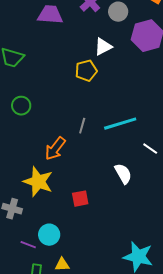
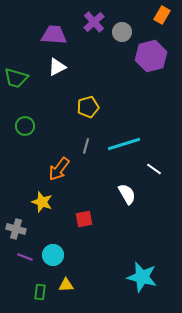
white triangle: (103, 47) -> (57, 67), moved
yellow pentagon: (86, 71) -> (88, 107), moved
yellow star: (38, 182) -> (42, 202), size x0.7
purple line: (28, 245) -> (25, 257), moved

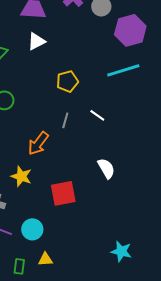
cyan line: (124, 144) -> (123, 70), moved
white line: (154, 169) -> (97, 115), moved
red square: (84, 219) -> (63, 193), size x1.5
cyan star: (142, 277) -> (121, 251), size x0.7

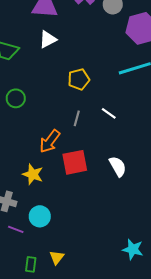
red square: (63, 193) -> (75, 162), moved
cyan circle: (32, 229) -> (40, 216), moved
yellow triangle: (45, 259) -> (57, 257), turned -49

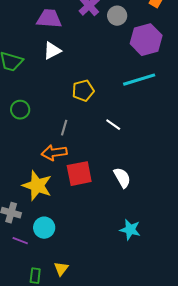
gray line: (77, 118) -> (64, 128), moved
orange arrow: (50, 141) -> (54, 153), turned 45
yellow star: (33, 174) -> (37, 186), size x1.4
cyan star: (133, 249) -> (130, 230), moved

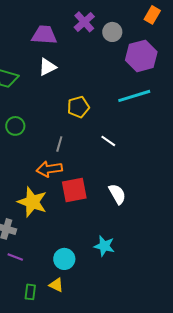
cyan circle: (44, 228) -> (64, 259), moved
cyan star: (130, 230) -> (104, 246), moved
yellow triangle: (61, 269) -> (56, 285), turned -42

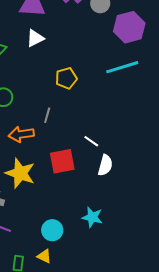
white line: (108, 141) -> (91, 141), moved
orange arrow: (49, 169) -> (21, 134), moved
white semicircle: (117, 194) -> (105, 165), turned 45

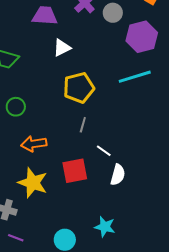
white triangle: (35, 38) -> (62, 48), moved
yellow pentagon: (66, 78) -> (79, 88), size x1.4
gray line: (47, 115) -> (83, 125), moved

